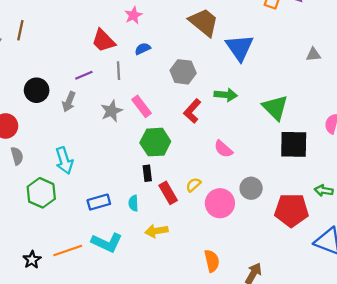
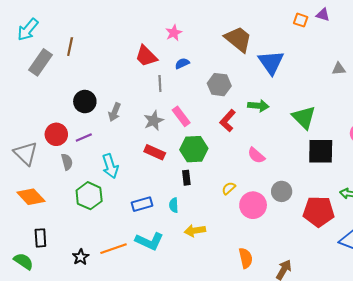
purple line: (84, 75) -> (84, 137), moved
red rectangle: (168, 193) -> (155, 152), moved, turned -36

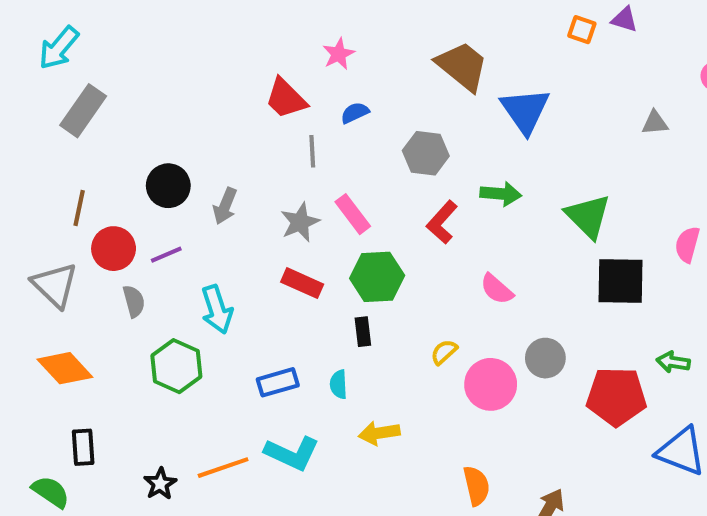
brown line: (70, 47) -> (79, 208), moved

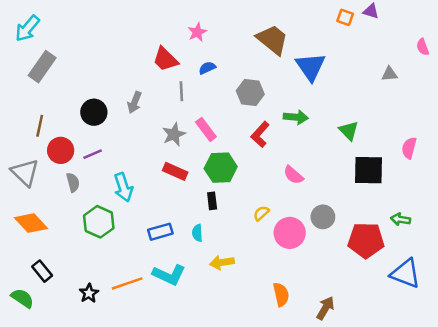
gray arrow: (225, 206) -> (134, 102), moved
green triangle: (588, 216) -> (349, 131), size x0.7
black rectangle: (83, 447) -> (42, 271), turned -35

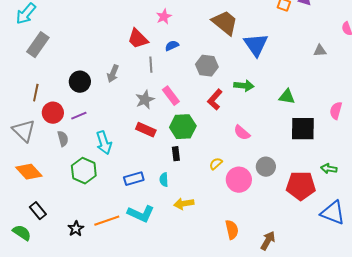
green triangle: (349, 131) -> (287, 97), turned -36

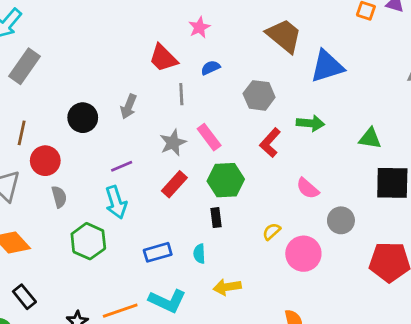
blue triangle: (256, 45) -> (327, 66), turned 48
purple line: (79, 116) -> (122, 166), moved
red rectangle: (146, 130) -> (174, 184), turned -72
gray circle: (266, 167) -> (341, 220), moved

